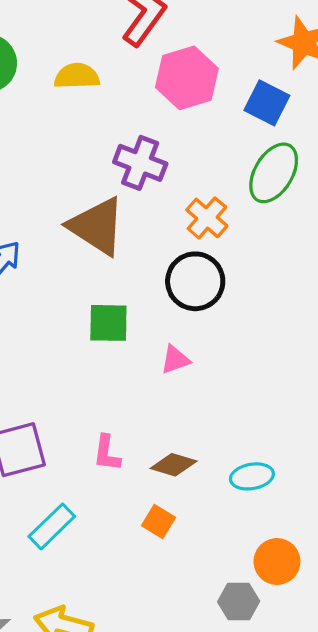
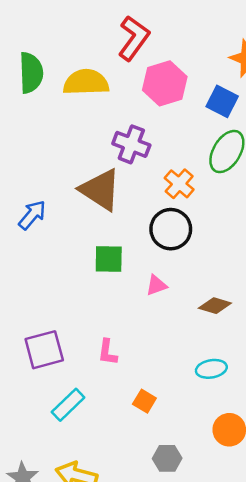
yellow semicircle: (77, 76) -> (86, 82), size x1.4
brown diamond: (174, 465) -> (215, 306), moved
gray hexagon: (239, 602) -> (167, 458), moved

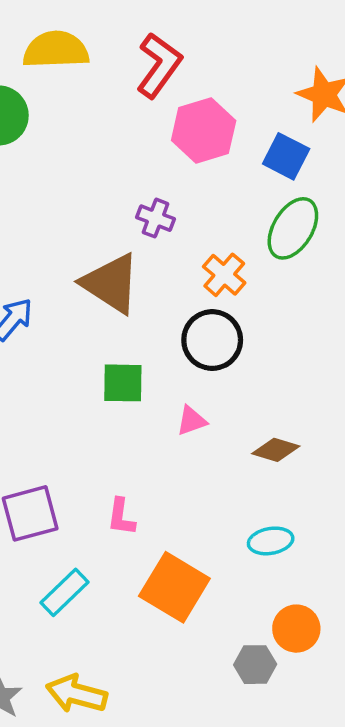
yellow semicircle: (86, 82) -> (56, 50), moved
purple cross: (131, 144) -> (156, 218), size x0.7
orange square: (144, 401) -> (174, 587), size x2.0
gray hexagon: (167, 458) -> (255, 665), moved

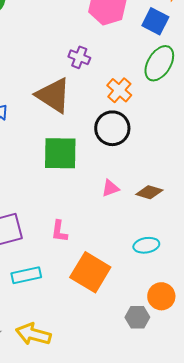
green square: (123, 383) -> (60, 153), size x1.4
pink triangle: (192, 421) -> (110, 188), moved
cyan rectangle: (64, 592) -> (26, 275), turned 32

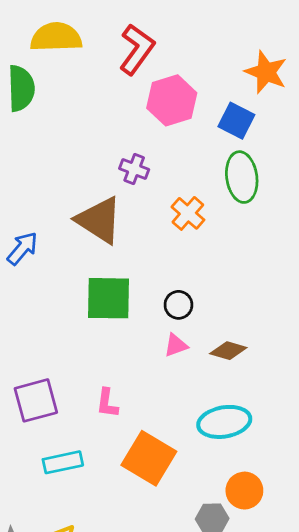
green ellipse: (159, 63) -> (242, 177), turned -39
black circle: (112, 128) -> (178, 305), moved, size x0.6
cyan ellipse: (146, 245) -> (224, 422), size x1.5

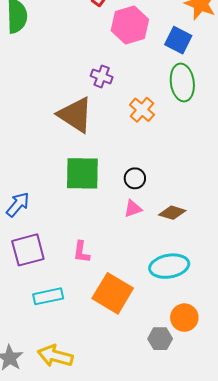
blue arrow: (22, 248) -> (18, 205), moved

